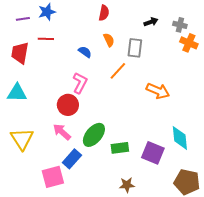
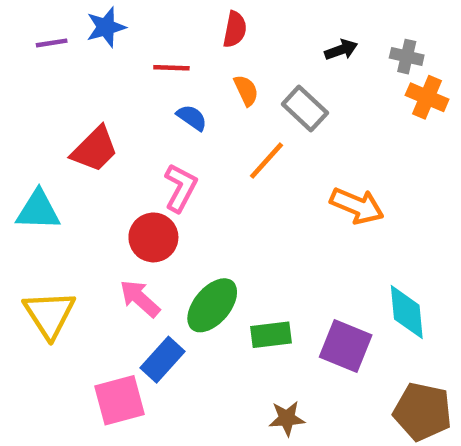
red line: (46, 39) -> (171, 68), moved
gray rectangle: (135, 48) -> (305, 109), turned -54
red trapezoid: (20, 53) -> (95, 149), moved, turned -145

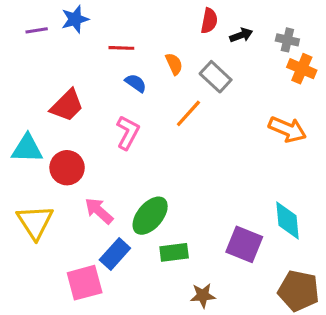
red semicircle: (235, 29) -> (209, 21), moved
orange arrow: (357, 206) -> (287, 129), moved
red circle: (153, 237) -> (67, 168), moved
green rectangle: (271, 335) -> (174, 252), moved

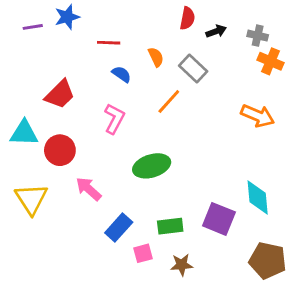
green ellipse: (150, 216) -> (152, 166), moved, turned 33
green rectangle: (174, 252) -> (170, 226), moved
blue rectangle: (115, 254) -> (119, 228), moved
pink square: (85, 283) -> (143, 253), moved, size x0.6

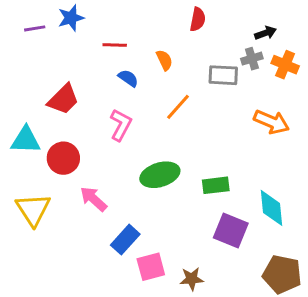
black arrow: (216, 31) -> (265, 33), moved
gray cross: (258, 36) -> (252, 59), moved, turned -30
gray rectangle: (193, 68) -> (223, 75), moved, turned -40
green rectangle: (170, 226) -> (216, 185), moved
pink square: (143, 253) -> (151, 267), size x1.4

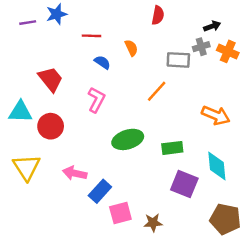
red trapezoid: (63, 99) -> (51, 79), turned -84
orange line: (178, 107) -> (157, 91), moved
orange arrow: (272, 122) -> (216, 115), moved
pink arrow: (94, 199) -> (75, 173), moved, turned -30

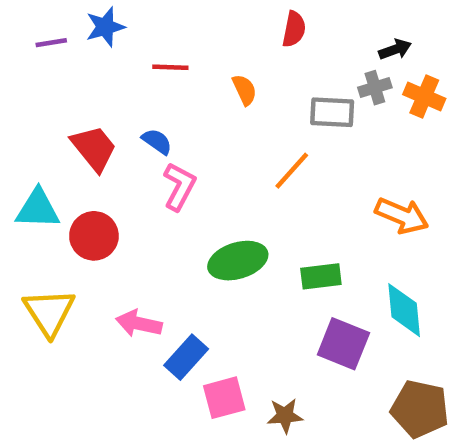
blue semicircle: (102, 62) -> (157, 141), moved

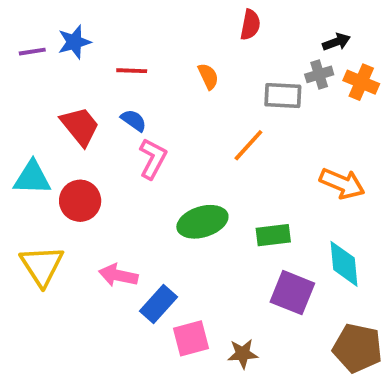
blue star: (105, 27) -> (74, 42), moved
purple line: (51, 43) -> (32, 52), moved
red line: (170, 67) -> (132, 71), moved

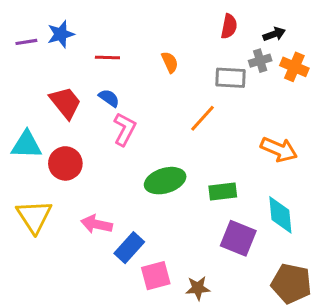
red semicircle: (250, 25) -> (229, 26), moved

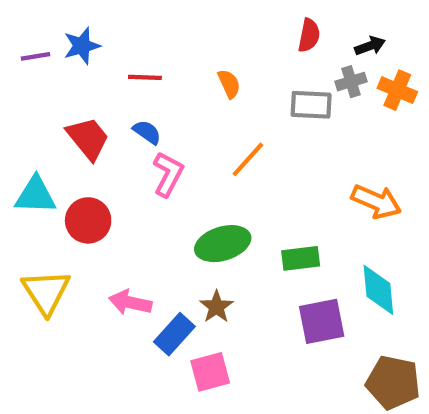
orange line: (202, 118) -> (248, 159), moved
purple square: (238, 238) -> (322, 321), turned -33
brown star: (198, 288) -> (216, 307), moved, turned -30

